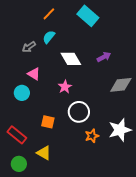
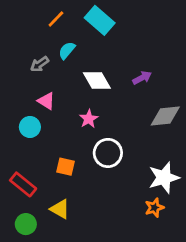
orange line: (49, 14) -> (56, 19), moved
cyan rectangle: (88, 16) -> (100, 20), moved
orange star: (92, 136) -> (154, 208), moved

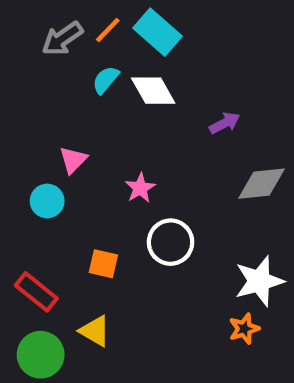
orange line: (56, 19) -> (108, 30), moved
gray arrow: (39, 64) -> (62, 39), moved, size x1.4
white diamond: (97, 80) -> (153, 91), moved
pink triangle: (46, 101) -> (73, 160), turned 42
green circle: (26, 224) -> (41, 355), size x1.4

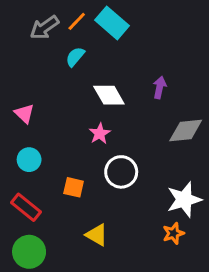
white diamond: (153, 91) -> (109, 95), moved
purple arrow: (225, 123) -> (160, 87), turned -50
pink triangle: (73, 160) -> (24, 114), moved, turned -30
cyan circle: (47, 201) -> (29, 160), moved
yellow triangle: (95, 331) -> (97, 235), moved

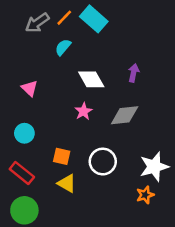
pink triangle: (24, 114) -> (30, 88), moved
gray diamond: (186, 130) -> (125, 115), moved
white circle: (121, 172) -> (103, 162), moved
yellow triangle: (97, 235) -> (67, 183), moved

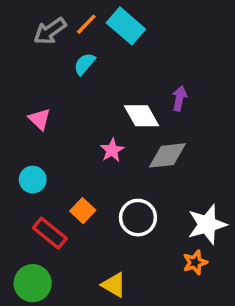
white diamond: (91, 79) -> (141, 116), moved
orange square: (62, 156) -> (83, 211), turned 30
red rectangle: (22, 173) -> (50, 233), moved
yellow triangle: (67, 183) -> (114, 285), moved

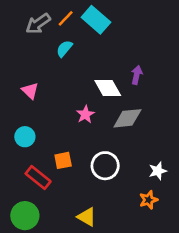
orange square: (83, 211) -> (63, 160), turned 36
white star: (207, 224) -> (158, 171), size x0.6

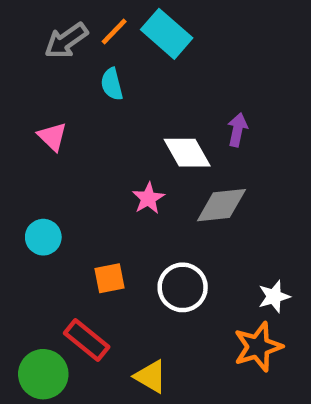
cyan semicircle: (64, 49) -> (112, 84), turned -54
pink triangle: (30, 91) -> (52, 137), moved
red rectangle: (38, 177) -> (87, 340), moved
orange star: (149, 200) -> (258, 347), size x1.5

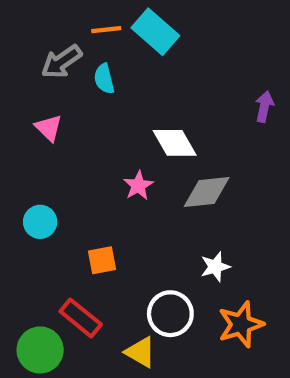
orange line: (114, 32) -> (106, 30), turned 40
gray arrow: (66, 41) -> (61, 62), moved
purple arrow: (237, 130) -> (264, 107), moved
white circle: (183, 287) -> (170, 314), moved
white star: (274, 297) -> (215, 267), moved

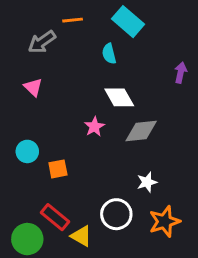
cyan rectangle: (155, 32) -> (128, 22), moved
cyan semicircle: (104, 79) -> (109, 54), moved
orange square: (102, 260) -> (58, 169), moved
yellow triangle: (140, 352) -> (81, 236), moved

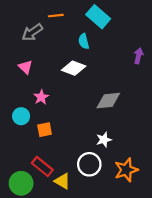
white diamond: (119, 97) -> (74, 68), moved, turned -40
pink star: (94, 127) -> (41, 97), moved
white star: (147, 182) -> (104, 140), moved

